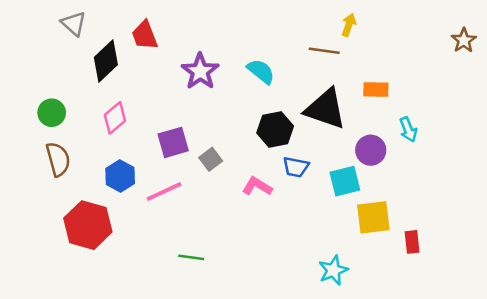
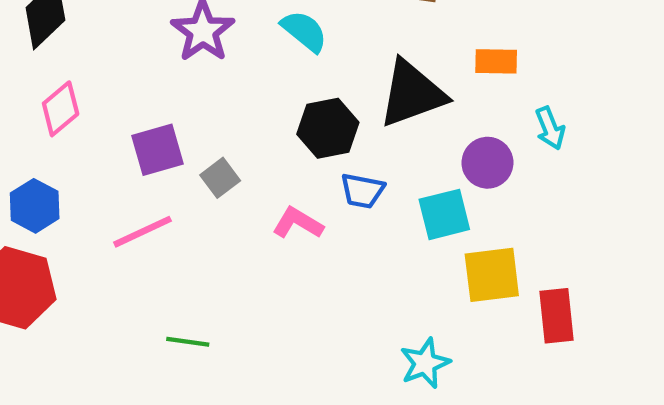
black triangle: (326, 109) -> (412, 94), turned -39
blue hexagon: (120, 176) -> (35, 206), moved
red rectangle: (412, 242) -> (556, 316), size x1.4

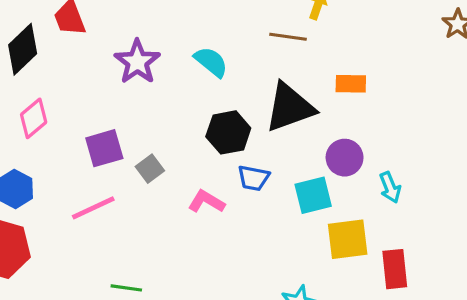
cyan arrow: (550, 128) -> (390, 187), moved

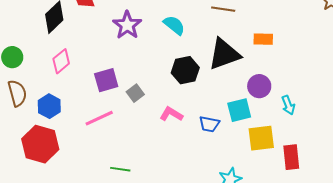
blue trapezoid: (253, 178) -> (209, 124), moved

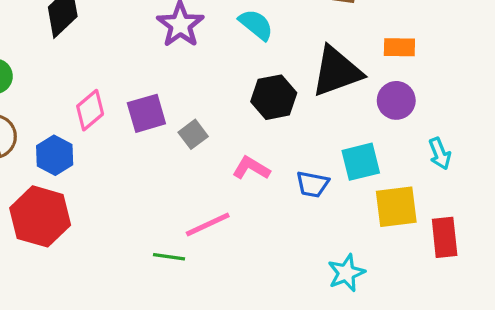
pink diamond: (61, 61) -> (90, 110), moved
purple circle: (259, 86) -> (396, 100), moved
pink line: (99, 118) -> (208, 225), moved

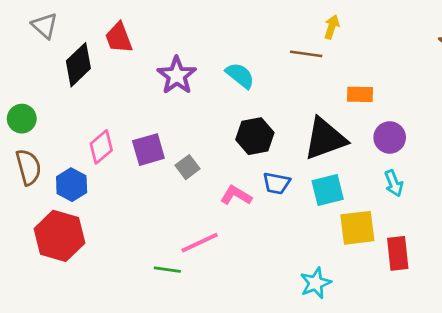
black triangle: (337, 71) -> (325, 139), moved
purple circle: (396, 100) -> (390, 137), moved
blue trapezoid: (312, 184) -> (276, 183), moved

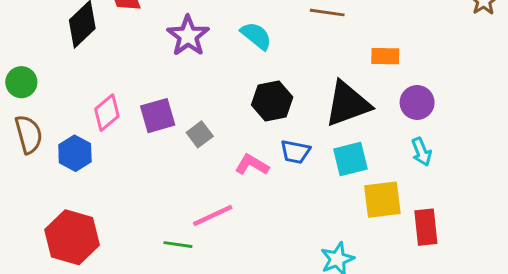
red hexagon: (59, 236) -> (72, 237), moved

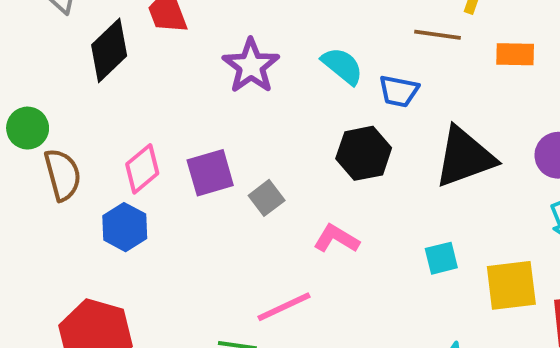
orange rectangle: (385, 56) -> (515, 54), moved
brown semicircle: (29, 134) -> (63, 175), moved
blue trapezoid: (295, 152) -> (399, 91), moved
blue hexagon: (75, 153) -> (125, 227), moved
cyan square: (350, 159) -> (441, 258), moved, size x0.7

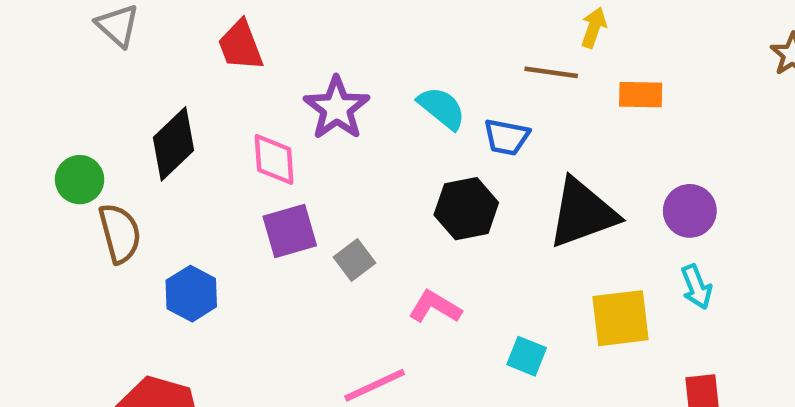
black diamond: (109, 50) -> (173, 144), moved
pink diamond: (142, 169) -> (274, 159), moved, turned -54
cyan square: (441, 258) -> (527, 356), moved, turned 36
yellow square: (511, 285) -> (621, 318), moved

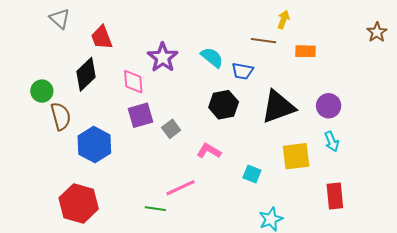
red trapezoid: (241, 45) -> (102, 37), moved
blue hexagon: (191, 294) -> (94, 145), size x1.4

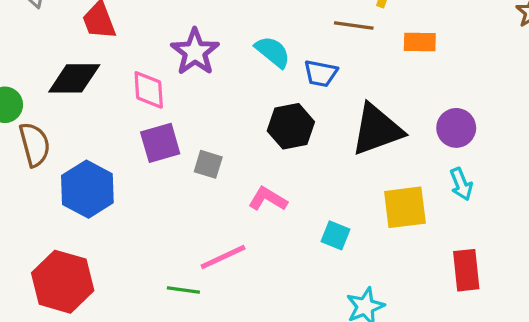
black diamond: (86, 74) -> (74, 78), turned 44
gray square: (171, 129) -> (208, 164), turned -36

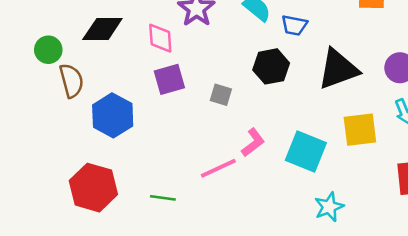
gray square: (208, 164) -> (221, 95), moved
pink L-shape: (268, 199) -> (253, 142), moved, turned 112
cyan square: (336, 235) -> (306, 151), size x1.8
green line: (183, 290) -> (163, 198), moved

